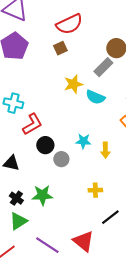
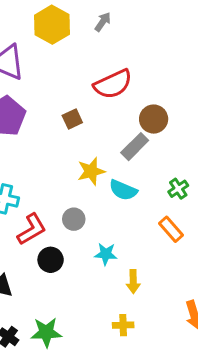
red semicircle: (69, 24) -> (113, 84), moved
yellow arrow: (105, 150) -> (133, 282), moved
gray circle: (61, 159) -> (74, 219), moved

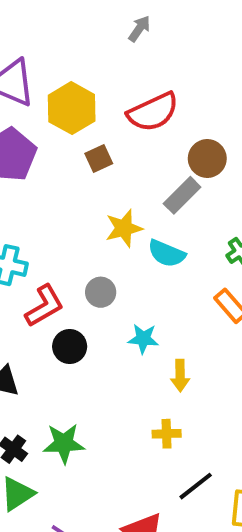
yellow hexagon: (52, 25) -> (72, 108), moved

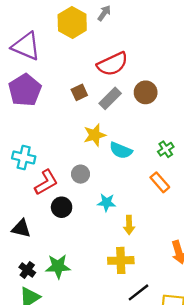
yellow hexagon: (72, 108) -> (72, 23), moved
gray rectangle: (182, 195) -> (110, 98), moved
yellow cross: (167, 434) -> (121, 260), size x1.5

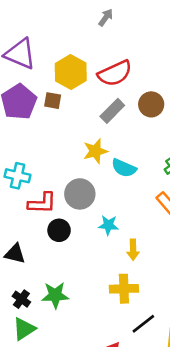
yellow hexagon: (72, 23) -> (71, 72), moved
brown square: (79, 92) -> (53, 101), moved, turned 35
gray circle: (81, 174) -> (80, 194), size x1.5
red L-shape: (46, 182) -> (42, 203), turned 32

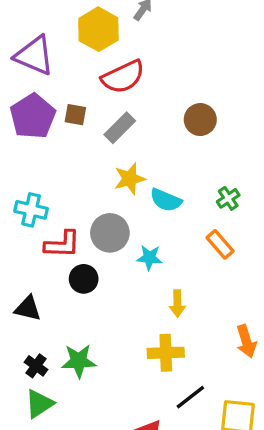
yellow hexagon: (71, 72) -> (98, 29), moved
red semicircle: (115, 73) -> (123, 77), moved
gray rectangle: (112, 111) -> (120, 128), moved
cyan star: (108, 225) -> (149, 258), moved

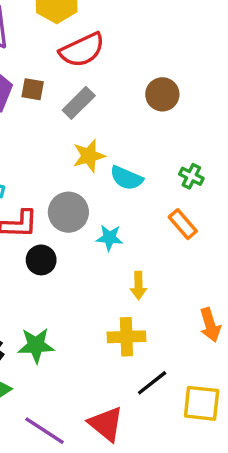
green cross: (228, 198) -> (191, 176), turned -30

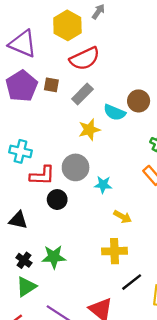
brown circle: (162, 94) -> (139, 101), moved
cyan semicircle: (126, 178) -> (114, 112), moved
yellow arrow: (138, 286) -> (123, 217), turned -60

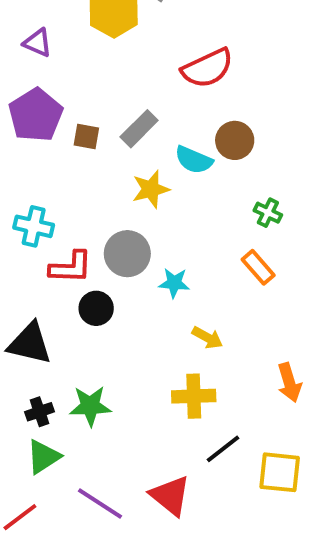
purple triangle: (23, 44) -> (38, 43), size x0.6
red semicircle: (85, 59) -> (207, 68), moved
brown square: (51, 85) -> (86, 137), moved
black triangle: (18, 220) -> (30, 343), size x1.4
black cross: (24, 260) -> (39, 412), turned 35

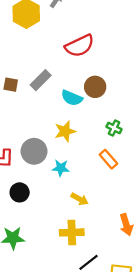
yellow star: (151, 189) -> (65, 131), moved
black circle: (96, 308) -> (20, 192), moved

